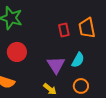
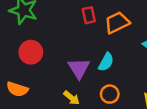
orange trapezoid: (87, 28) -> (117, 23), turned 75
red rectangle: (64, 30) -> (89, 15), moved

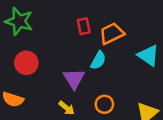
cyan semicircle: (106, 62) -> (98, 60), moved

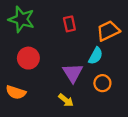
red rectangle: (84, 26) -> (69, 24), moved
orange circle: (104, 104) -> (102, 83), moved

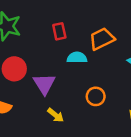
cyan semicircle: (96, 56) -> (77, 58), moved, turned -120
purple triangle: (73, 73) -> (44, 84), moved

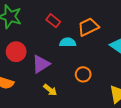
red rectangle: (59, 31) -> (53, 21), turned -40
purple triangle: (44, 84) -> (41, 64), turned 30

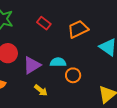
cyan semicircle: (68, 42) -> (58, 62), moved

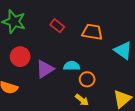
orange trapezoid: (78, 29) -> (92, 32), turned 35
yellow arrow: (41, 90) -> (82, 100), moved

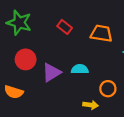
orange circle: (87, 79) -> (108, 89), moved
yellow arrow: (82, 100) -> (91, 105), turned -32

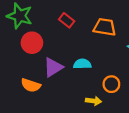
red circle: (26, 59) -> (32, 43), moved
orange semicircle: (14, 92) -> (31, 85), moved

